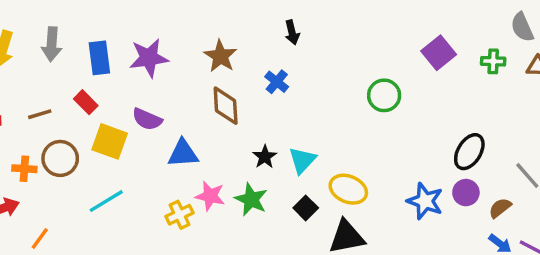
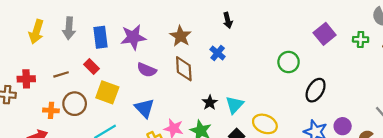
purple semicircle: (147, 119) -> (147, 70), moved
black ellipse: (469, 152) -> (316, 90), moved
blue triangle: (183, 153) -> (144, 108), moved, turned 50

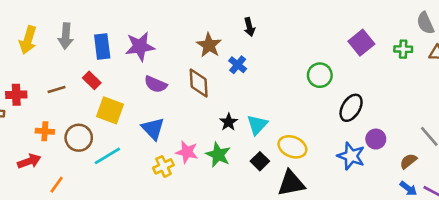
brown star: (180, 36) -> (209, 45), moved
brown circle: (75, 104) -> (79, 138), moved
purple circle: (343, 126) -> (376, 139), moved

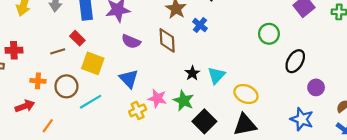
brown line: (57, 90) -> (58, 51), moved
blue star: (351, 156) -> (302, 119), moved
black square: (260, 161) -> (204, 121), moved, size x1.5

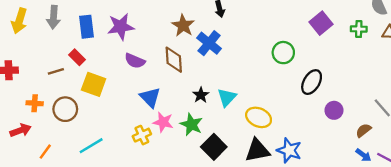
blue cross: (200, 25) -> (209, 43), size x1.5
blue triangle: (129, 79) -> (150, 97), moved
cyan line: (91, 102) -> (91, 146), moved
blue star: (302, 119) -> (289, 150), moved

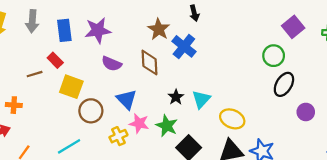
green circle: (283, 53) -> (274, 56), moved
brown circle: (65, 109) -> (91, 111), moved

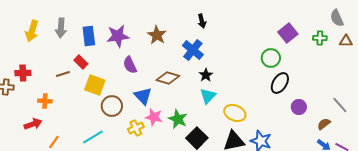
brown star: (159, 29) -> (157, 35), moved
brown diamond: (149, 63) -> (168, 78), moved, turned -70
purple semicircle: (112, 64) -> (130, 65), turned 42
black star: (176, 97) -> (206, 75), moved

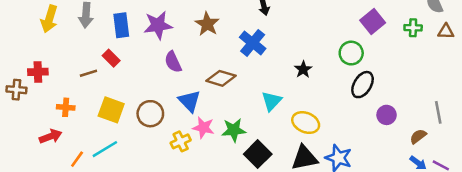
black star: (206, 75) -> (303, 69), moved
yellow square: (95, 85) -> (111, 110), moved
gray line: (340, 105) -> (438, 112), turned 30
green star: (178, 119) -> (234, 130), turned -30
cyan line: (93, 137) -> (105, 149), moved

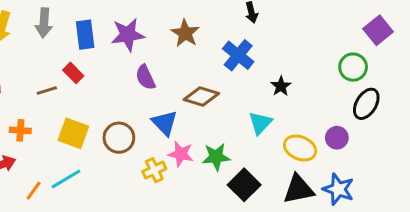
black star: (303, 69) -> (281, 86), moved
purple circle: (387, 115) -> (337, 138), moved

